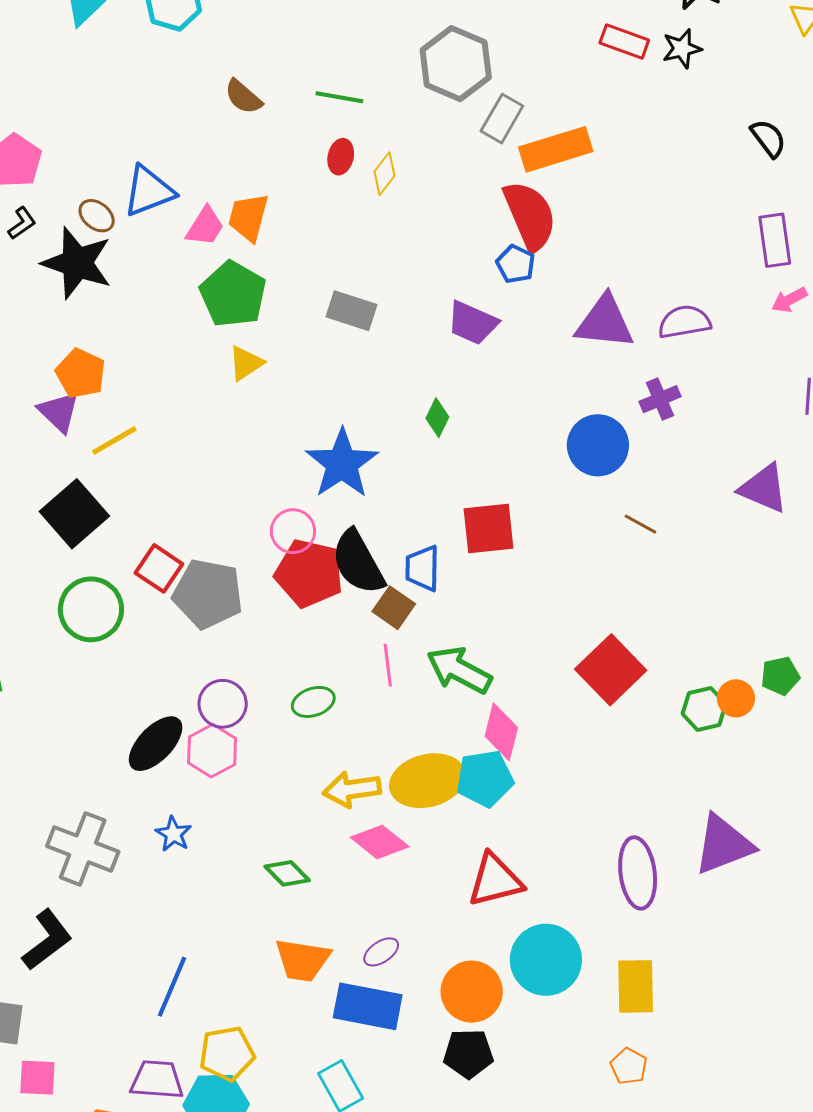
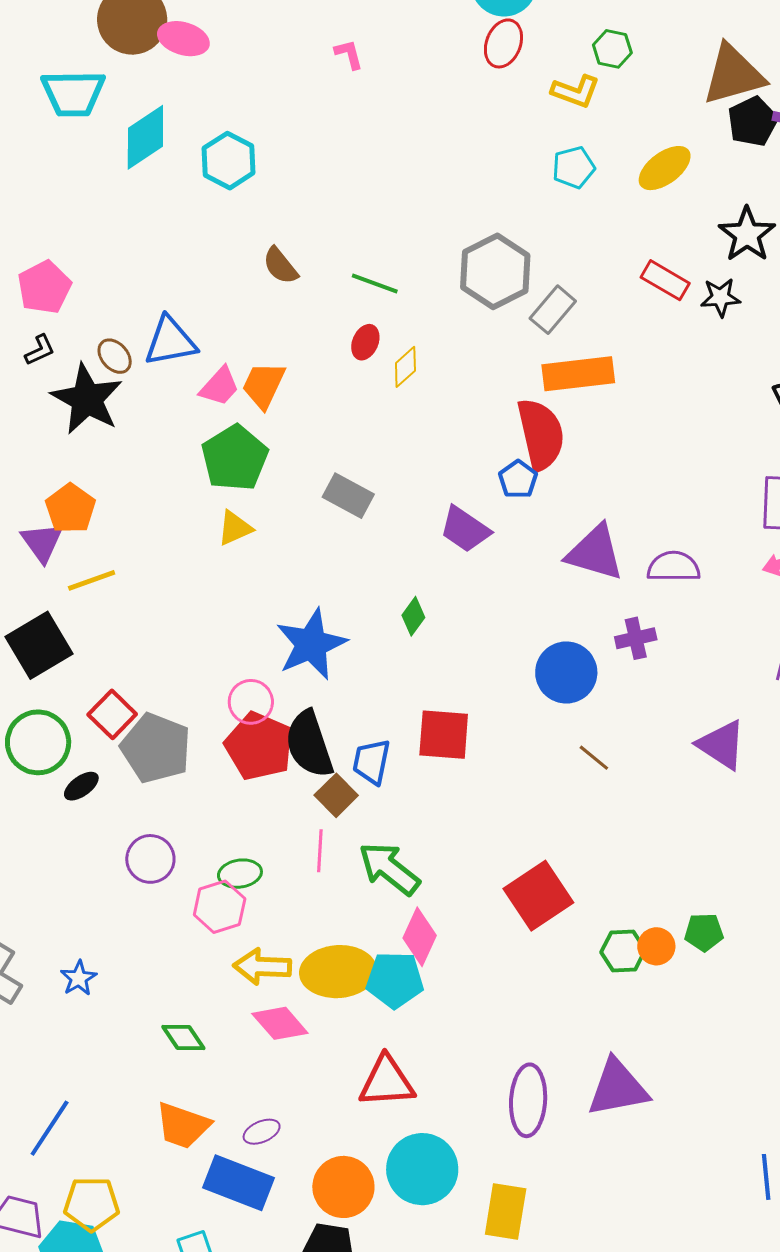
gray rectangle: (502, 119) -> (553, 310), moved
black ellipse: (156, 744) -> (81, 786), moved, size x0.6
pink hexagon: (212, 751) -> (220, 907), moved

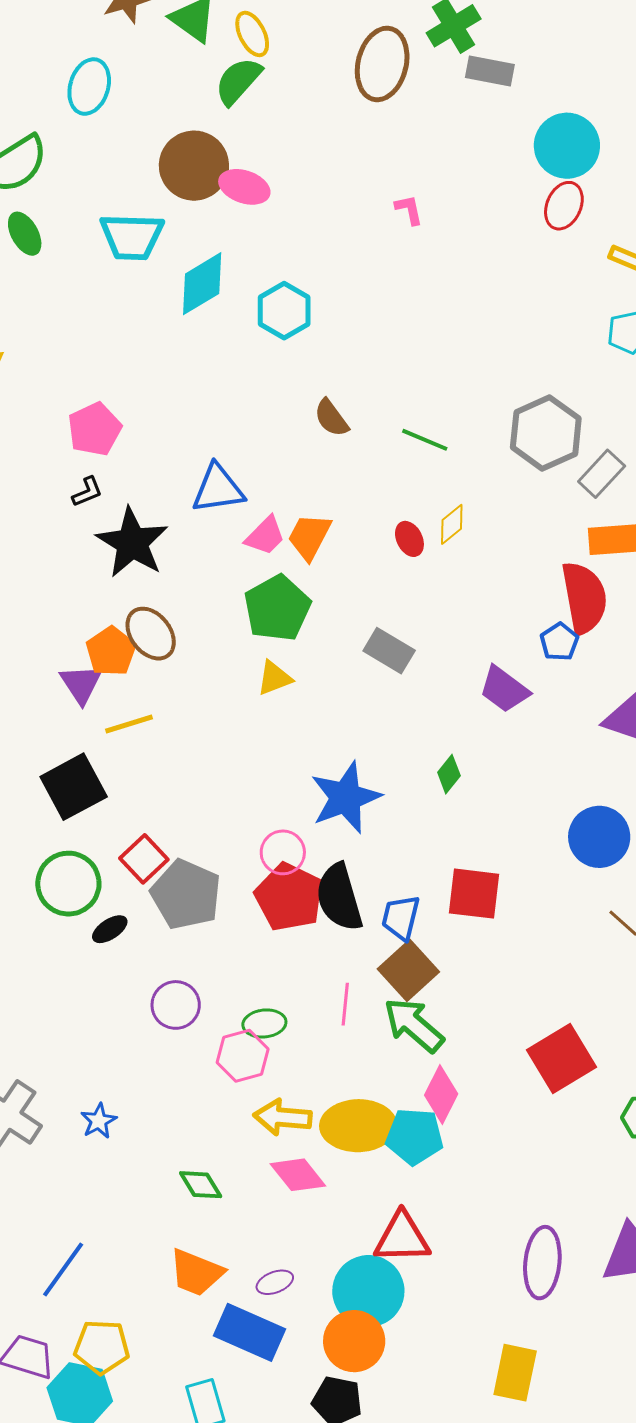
red ellipse: (365, 342) -> (409, 539), moved, turned -52
brown ellipse: (115, 356) -> (151, 634), moved, size x1.5
brown square: (336, 795) -> (408, 970), moved, size x1.4
cyan circle: (422, 1169) -> (368, 1291), moved

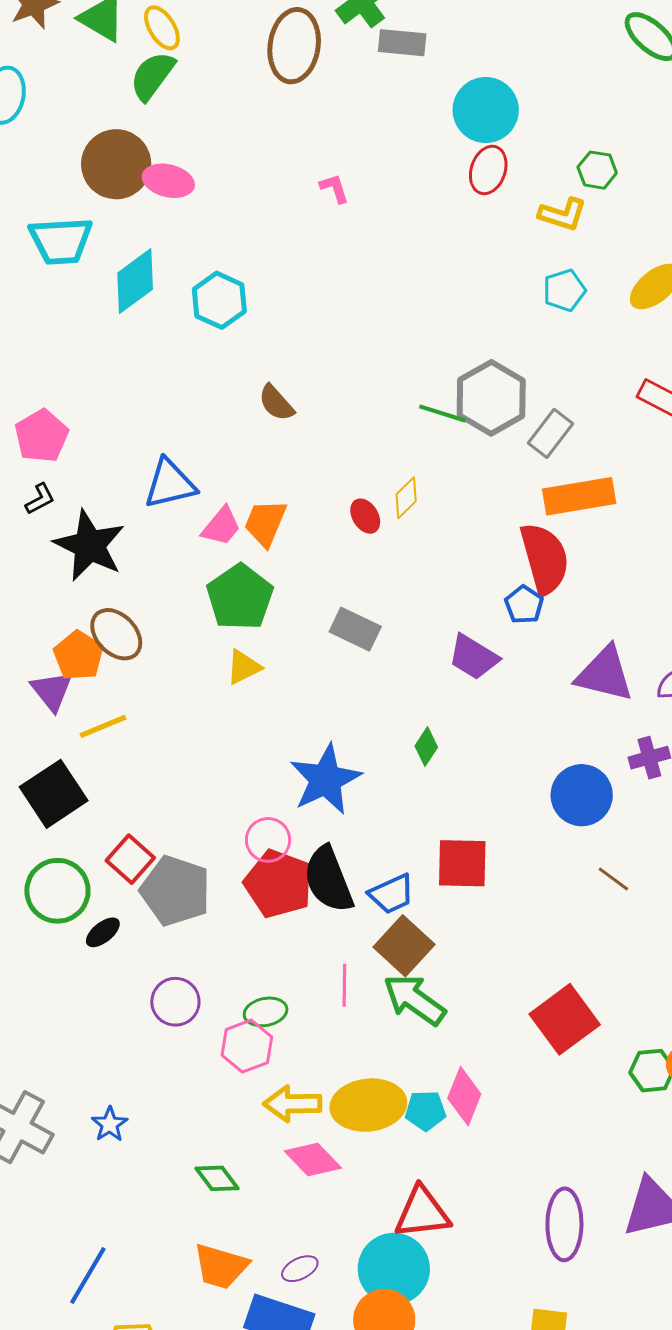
green line: (425, 440) -> (442, 413), moved
blue trapezoid: (401, 918) -> (392, 894), turned -123
pink diamond: (441, 1095) -> (464, 1096), moved
cyan pentagon: (414, 1136) -> (425, 1111), size x0.7

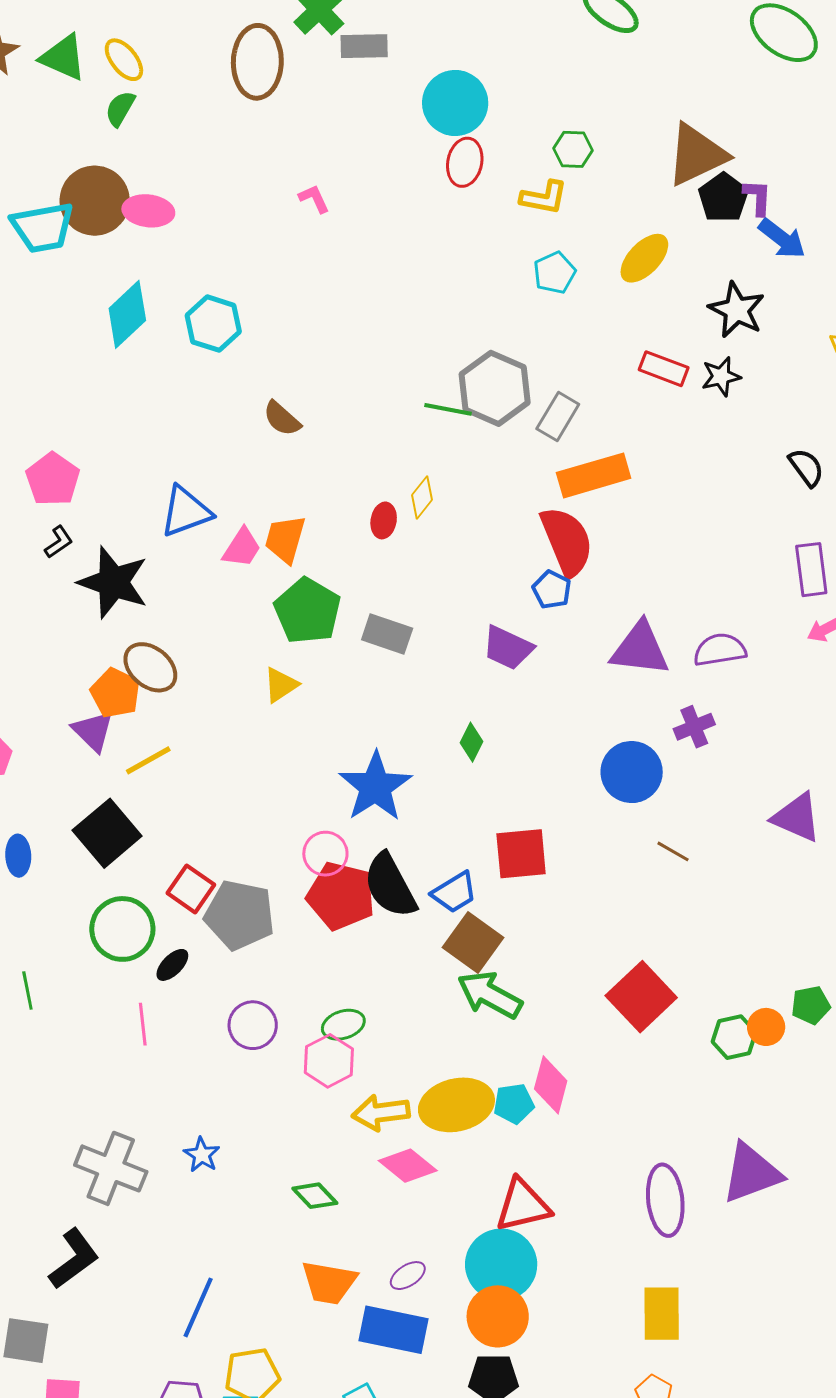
green semicircle: (152, 76) -> (120, 109), size x0.7
cyan trapezoid: (61, 241) -> (43, 227), moved
red ellipse: (365, 516) -> (384, 520), turned 48
green pentagon: (240, 597) -> (307, 611), moved
pink line: (344, 985) -> (143, 1024), moved

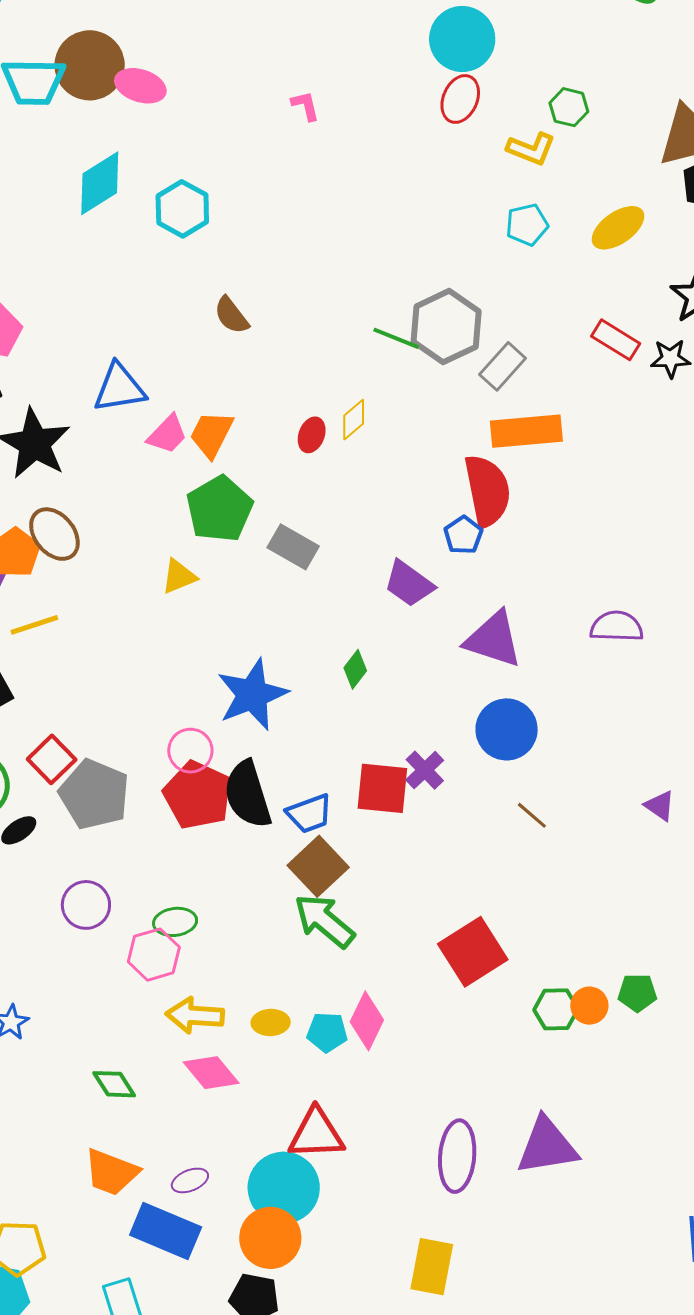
purple triangle: (640, 649) -> (493, 639), moved
purple cross: (694, 727) -> (425, 770), moved, turned -33
purple triangle: (797, 817) -> (660, 806), size x0.6
yellow ellipse: (456, 1105) -> (271, 1022), size x0.5

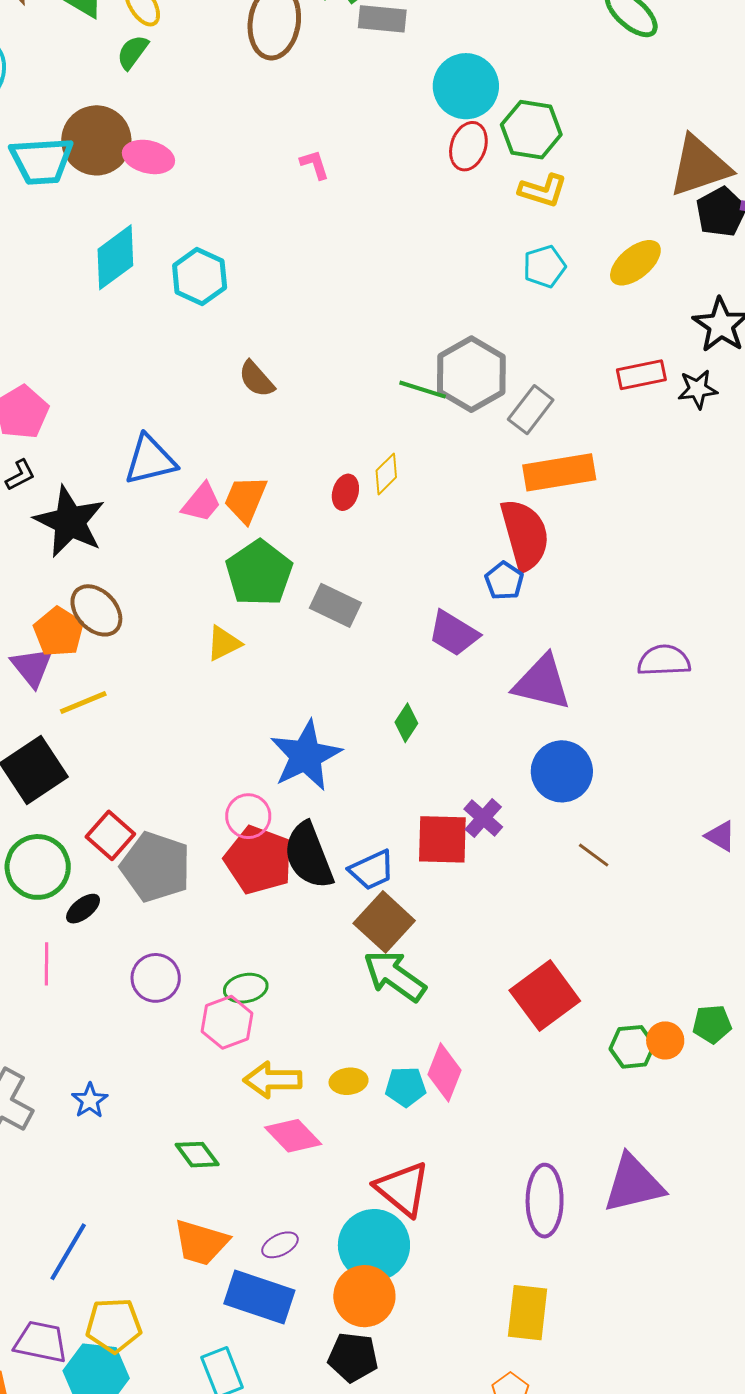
green hexagon: (569, 107) -> (531, 130), moved, size x1.5
red rectangle: (616, 340) -> (641, 375), turned -39
red triangle: (316, 1134) -> (403, 1189), turned 46

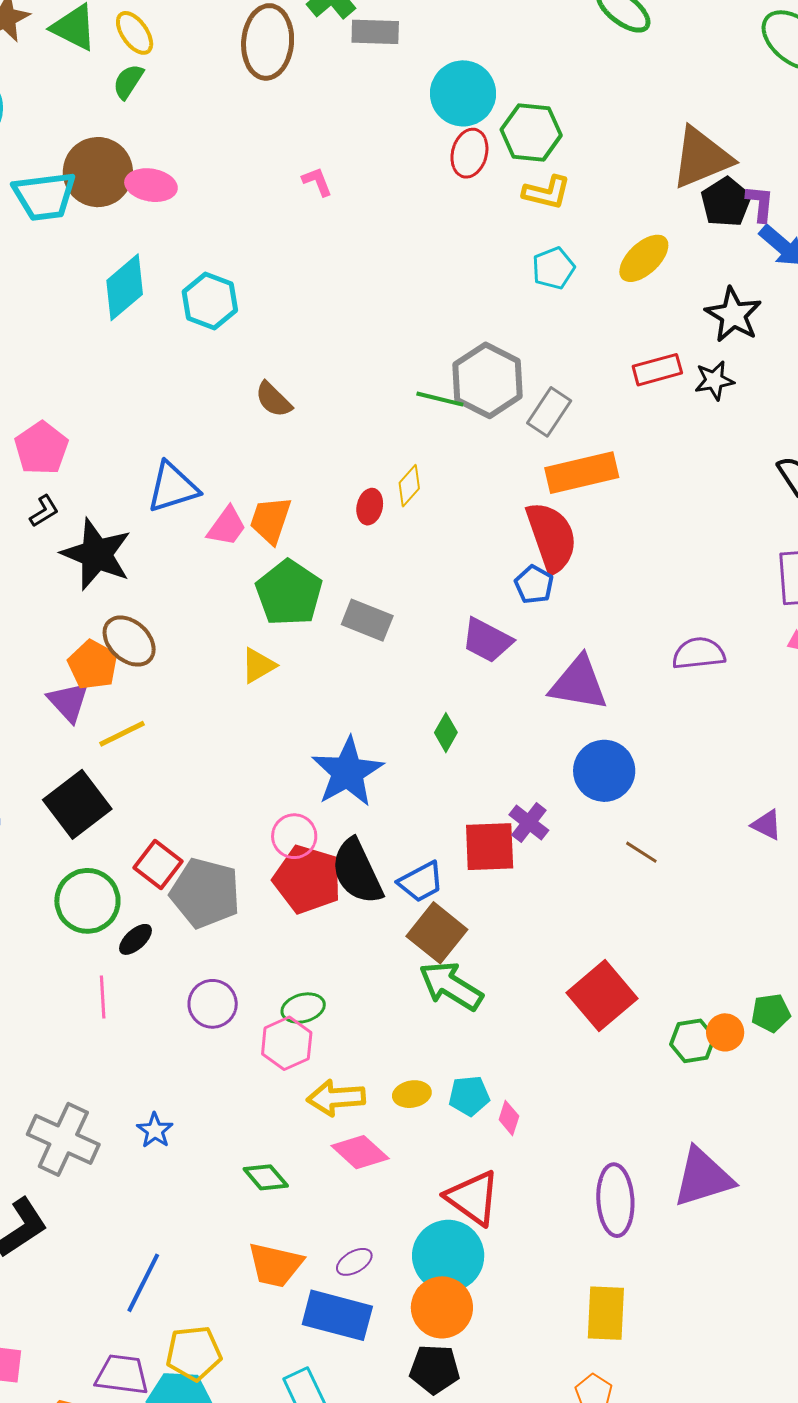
pink diamond: (444, 1072) -> (509, 1118), moved, size x0.6

